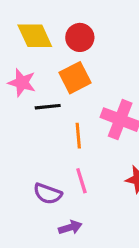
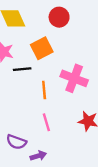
red circle: (80, 37) -> (59, 17), moved
purple semicircle: (48, 194) -> (16, 142), moved

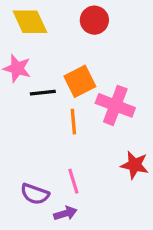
orange square: (42, 48) -> (80, 81), moved
pink line: (46, 122) -> (73, 181), moved

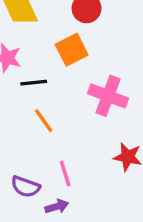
orange square: (80, 81) -> (72, 50), moved
orange line: (73, 122) -> (44, 121), moved, turned -30

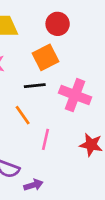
black line: (34, 83) -> (35, 86), moved
pink line: (65, 173) -> (45, 139), moved, turned 30

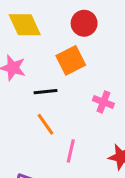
black line: (35, 86) -> (45, 92), moved
pink cross: (75, 95) -> (103, 102), size x0.6

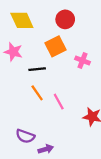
pink cross: (103, 102) -> (82, 60), moved
pink line: (71, 151) -> (59, 102), moved, turned -42

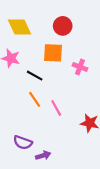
orange square: (55, 46) -> (53, 53), turned 30
black line: (37, 69) -> (35, 76), turned 35

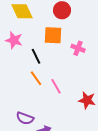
black line: (35, 76) -> (36, 56), turned 35

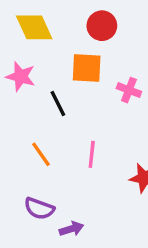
orange line: (36, 78) -> (41, 154), moved
pink line: (56, 86) -> (92, 154), turned 35

